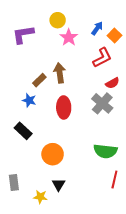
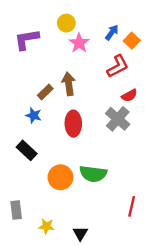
green semicircle: (105, 151) -> (93, 174), moved
black triangle: (59, 185) -> (80, 233), moved

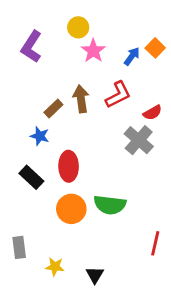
blue arrow: (112, 32) -> (132, 56), moved
purple L-shape: (27, 39) -> (31, 47), turned -48
red L-shape: (118, 66) -> (118, 95), moved
red ellipse: (73, 124) -> (69, 166), moved

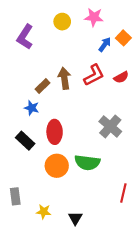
pink star: (93, 51) -> (94, 17), moved, turned -30
red semicircle: (152, 113) -> (121, 77), moved
gray cross: (139, 140) -> (110, 126), moved

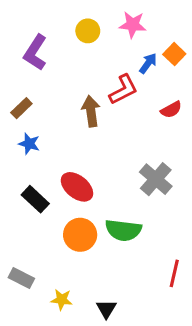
red L-shape: (94, 75) -> (123, 90), moved
brown rectangle: (43, 86) -> (21, 108), moved
blue star: (32, 108) -> (29, 144), moved
red ellipse: (55, 132) -> (77, 187), turned -50
gray rectangle: (15, 196) -> (21, 278), turned -56

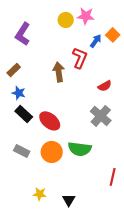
yellow circle: (88, 31) -> (66, 20), moved
red L-shape: (123, 90) -> (80, 58), turned -40
red semicircle: (171, 110) -> (105, 86), moved
black rectangle: (35, 199) -> (24, 114), moved
gray rectangle: (21, 278) -> (22, 151), moved

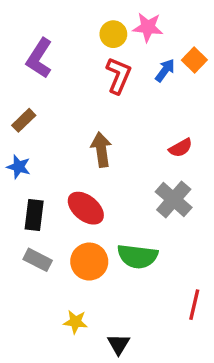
red L-shape: (80, 58) -> (119, 76), moved
brown arrow: (59, 72) -> (101, 150), moved
blue star: (19, 93) -> (19, 167), moved
black rectangle: (24, 114) -> (34, 215), moved, turned 54
yellow star: (40, 194) -> (75, 322), moved

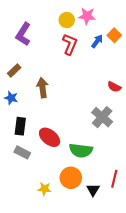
red semicircle: (181, 148) -> (114, 87), moved, turned 56
brown arrow: (101, 150) -> (42, 88), moved
red ellipse: (86, 208) -> (50, 137), moved
orange circle: (89, 262) -> (71, 178), moved
black triangle: (119, 344) -> (93, 190), moved

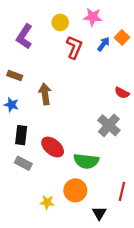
yellow circle: (67, 20) -> (60, 22), moved
brown rectangle: (14, 71) -> (15, 75), turned 64
black triangle: (93, 190) -> (99, 213), moved

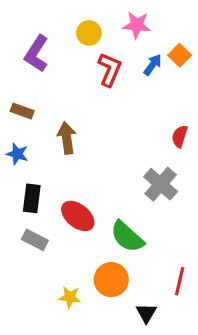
red semicircle: (122, 93) -> (180, 136), turned 80
green semicircle: (86, 161) -> (127, 237), turned 35

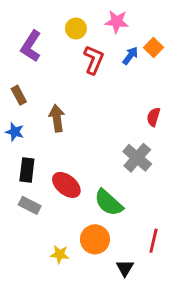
brown rectangle: (22, 111) -> (19, 95), turned 42

